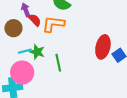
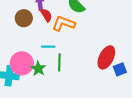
cyan line: (25, 51) -> (48, 47), moved
green star: (37, 52) -> (38, 69), moved

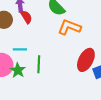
orange L-shape: (63, 23) -> (69, 27), moved
cyan line: (48, 47) -> (20, 49), moved

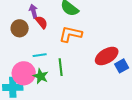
orange L-shape: (69, 27) -> (71, 34), moved
red ellipse: (86, 60) -> (107, 56), turned 40

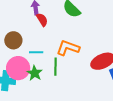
brown circle: (20, 28) -> (13, 40), moved
orange L-shape: (71, 34) -> (68, 48), moved

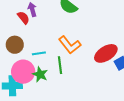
red semicircle: (42, 20) -> (23, 18), moved
orange L-shape: (68, 48) -> (70, 45), turned -140

